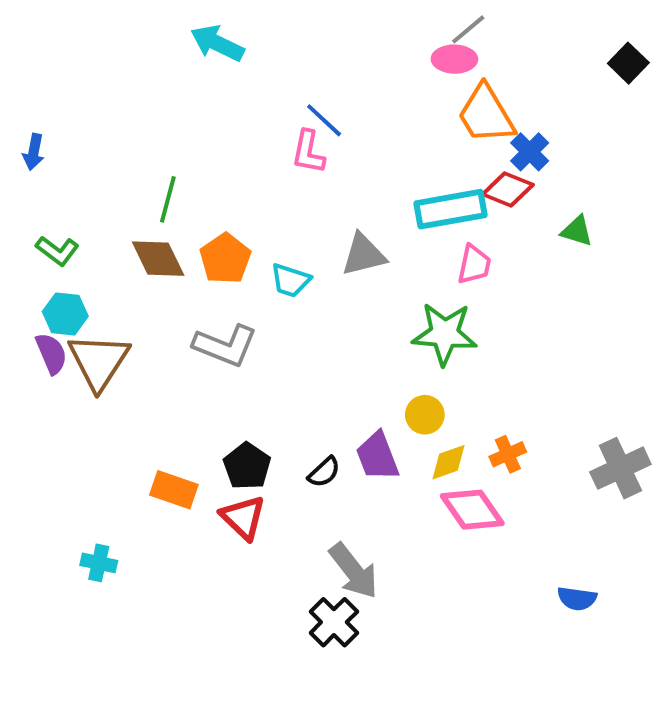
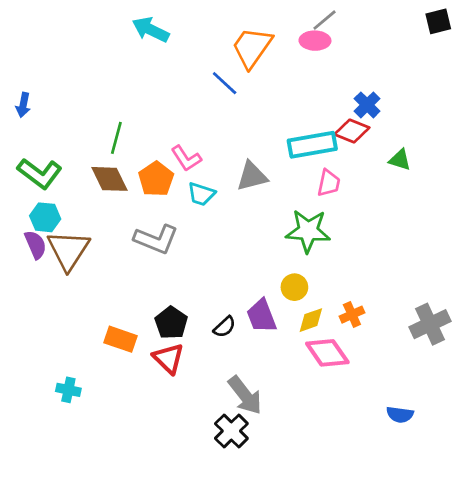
black square: (628, 63) -> (438, 21), moved, turned 32
orange trapezoid: (486, 114) -> (252, 47), moved, turned 66
pink L-shape: (308, 152) -> (186, 158), moved, turned -44
green L-shape: (57, 251) -> (40, 173), size x1.5

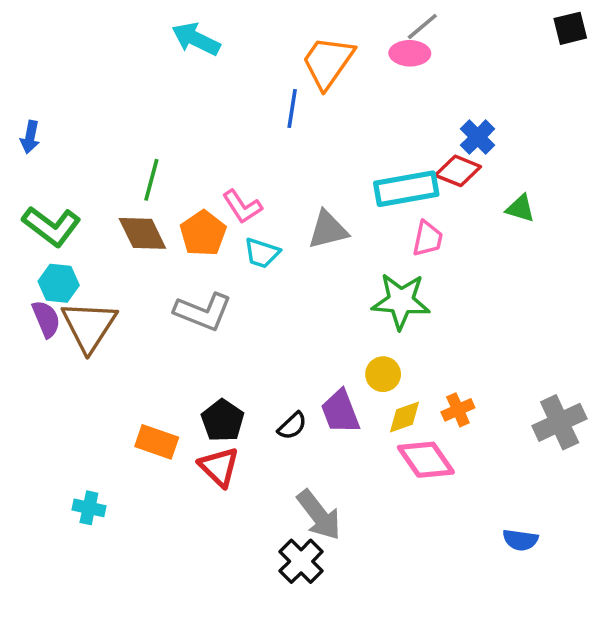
blue line: (225, 83) -> (292, 109), turned 56

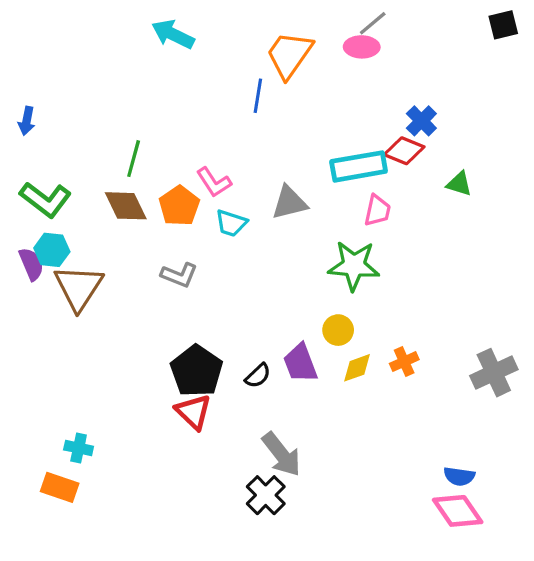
gray L-shape: (203, 312) -> (179, 275), size x0.7
purple semicircle: (46, 319) -> (31, 264), moved
black pentagon: (223, 421) -> (197, 371), size x1.4
orange rectangle: (157, 442) -> (60, 487), moved
pink diamond: (426, 460) -> (458, 511), moved

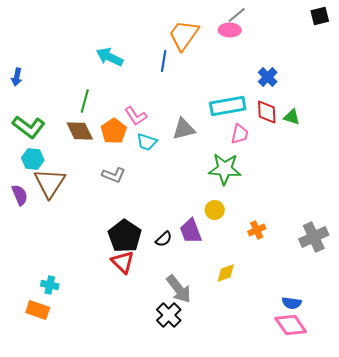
cyan arrow: (173, 34) -> (110, 57), moved
red diamond: (404, 151) -> (267, 112), moved, turned 65
purple semicircle: (31, 264) -> (20, 195), moved
yellow diamond: (357, 368) -> (226, 273), moved

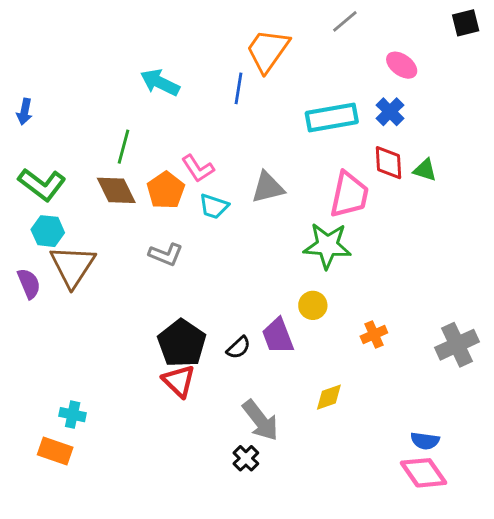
pink ellipse: (230, 30) -> (402, 65), moved, turned 35
cyan rectangle: (228, 106) -> (332, 118), moved
pink trapezoid: (240, 134) -> (349, 195), size x1.6
black cross: (169, 315) -> (246, 458), size x0.7

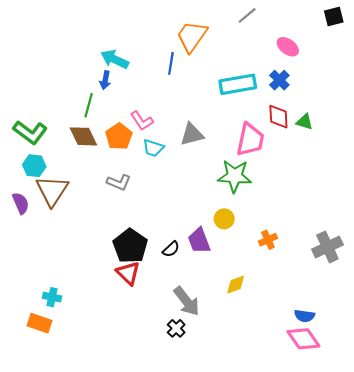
blue arrow: (24, 112) -> (105, 80), moved

